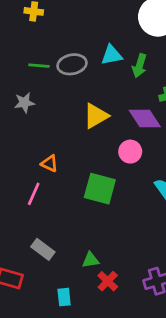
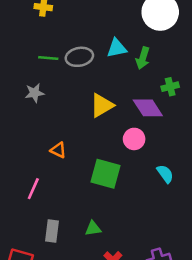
pink line: (34, 194) -> (33, 189), moved
gray rectangle: (43, 249) -> (52, 231), turned 60
green triangle: (91, 260) -> (93, 229), moved

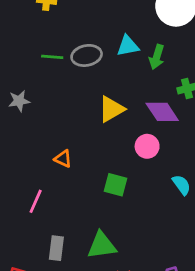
gray star: (35, 93) -> (19, 101), moved
green square: (105, 174) -> (115, 185), size x0.7
green triangle: (93, 229) -> (102, 245), size x1.6

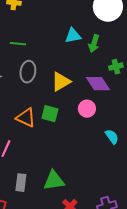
gray ellipse: (87, 55) -> (28, 72), moved, turned -70
orange triangle: (63, 159) -> (26, 118), size x1.5
green square: (115, 185) -> (50, 114), moved

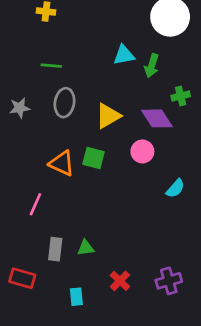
cyan semicircle: (112, 137) -> (175, 188), turned 77
green triangle: (54, 181) -> (86, 248), moved, size x0.6

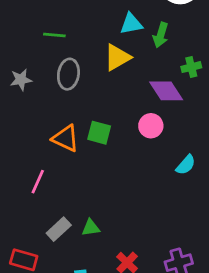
yellow triangle: (108, 116) -> (117, 57), moved
gray rectangle: (55, 249) -> (59, 229), turned 40

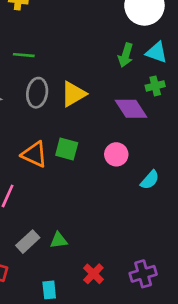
cyan triangle: (131, 24) -> (157, 52), moved, turned 30
yellow triangle: (117, 57) -> (73, 94), moved
pink circle: (151, 126) -> (116, 154), moved

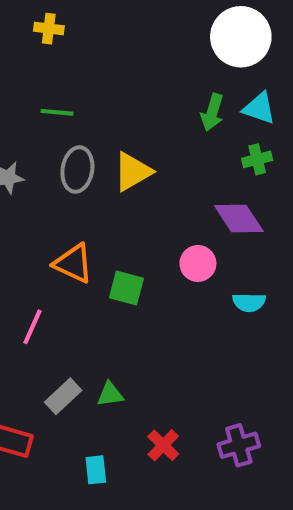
purple diamond: (131, 109) -> (239, 219), moved
green square: (67, 149) -> (126, 288), moved
cyan semicircle: (150, 180) -> (249, 302), turned 50

